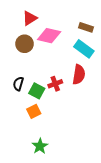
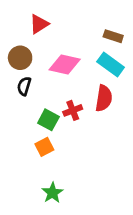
pink diamond: (49, 36) -> (65, 65), moved
brown circle: (25, 44) -> (20, 58), moved
black semicircle: (18, 84) -> (24, 86), moved

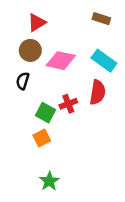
brown rectangle: (113, 36) -> (101, 19), moved
brown circle: (20, 58) -> (30, 50), moved

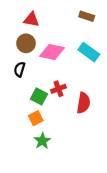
red triangle: (37, 23) -> (31, 20), turned 42
red semicircle: (98, 92) -> (83, 103), moved
green star: (49, 181) -> (42, 141), moved

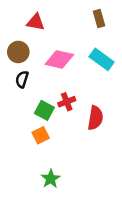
brown rectangle: (87, 16) -> (99, 18), turned 56
brown circle: (26, 43) -> (18, 52), moved
green star: (42, 141) -> (51, 179), moved

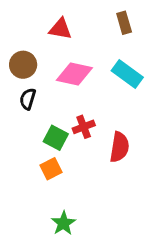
red triangle: (36, 22) -> (60, 29), moved

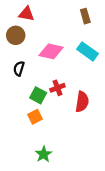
red triangle: (60, 29) -> (26, 14), moved
brown circle: (23, 65) -> (16, 35), moved

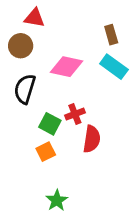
brown rectangle: (85, 16) -> (111, 35), moved
black semicircle: (19, 69) -> (25, 89), size x1.5
red semicircle: (82, 102) -> (92, 139), moved

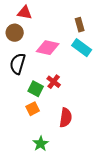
red cross: (75, 114) -> (54, 82), turned -32
red semicircle: (92, 139) -> (66, 118), moved

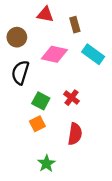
red triangle: (25, 13) -> (45, 14), moved
brown rectangle: (80, 25) -> (75, 25), moved
red cross: (54, 82) -> (72, 98), moved

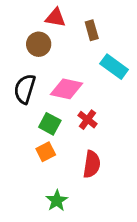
brown circle: (17, 37) -> (39, 44), moved
pink diamond: (54, 54) -> (67, 89), moved

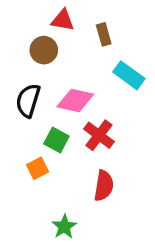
red cross: (88, 120) -> (99, 135), size x1.4
orange square: (46, 152) -> (38, 168), moved

